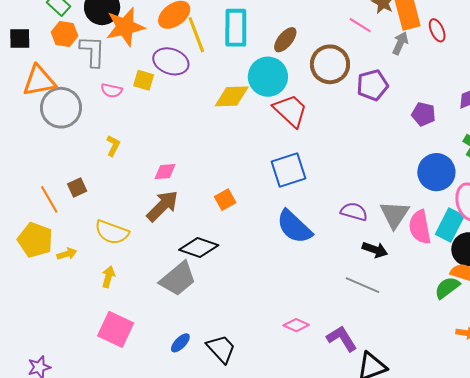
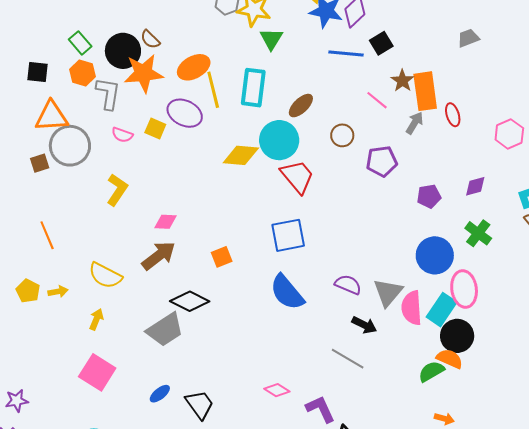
brown circle: (330, 64) -> (342, 135), size x0.6
purple pentagon: (423, 114) -> (429, 196), turned -30
yellow L-shape: (113, 146) -> (117, 190), size x1.5
brown square: (77, 188) -> (40, 163), moved
yellow pentagon: (35, 240) -> (28, 291), moved, size x0.7

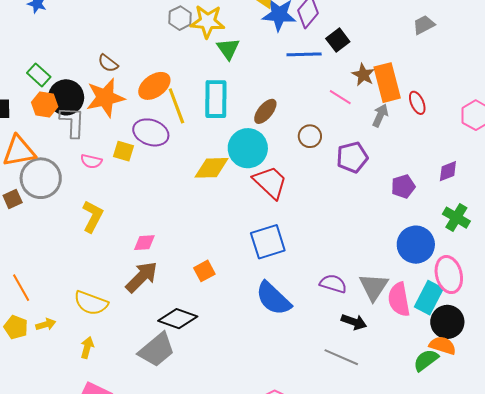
black circle: (123, 51) -> (66, 97), moved
orange line: (47, 235) -> (21, 288), moved

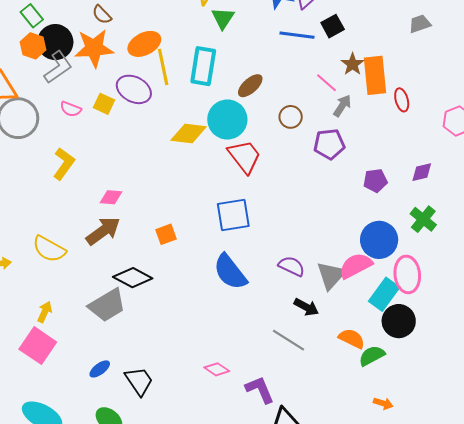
gray arrow: (380, 115) -> (342, 106), moved
gray L-shape: (72, 122) -> (58, 67), turned 44
pink semicircle: (399, 299) -> (356, 266), moved, turned 64
orange semicircle: (443, 345) -> (352, 339), moved
yellow arrow: (87, 348) -> (45, 312), moved

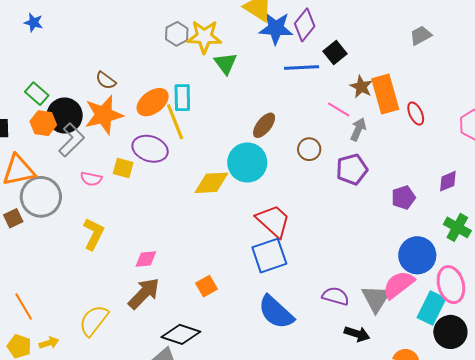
cyan rectangle: (203, 66) -> (182, 98), moved, size x0.7
red trapezoid: (244, 156) -> (273, 221), moved
yellow semicircle: (49, 249) -> (94, 320), turned 108

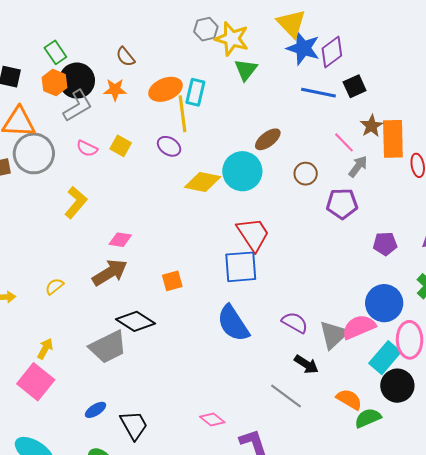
orange star: (104, 115) -> (115, 90), size x0.6
purple ellipse: (150, 149) -> (169, 146), moved, size x0.7
yellow semicircle: (94, 320) -> (54, 286), size x0.6

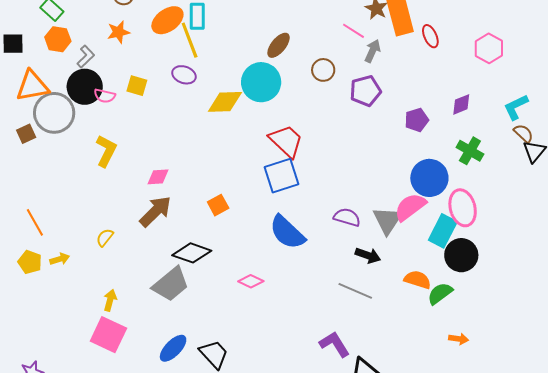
black circle: (77, 81) -> (85, 87), moved
gray L-shape: (78, 106) -> (86, 56), size x0.7
blue ellipse: (96, 410) -> (173, 348), size x1.4
pink diamond: (212, 419) -> (251, 281), moved

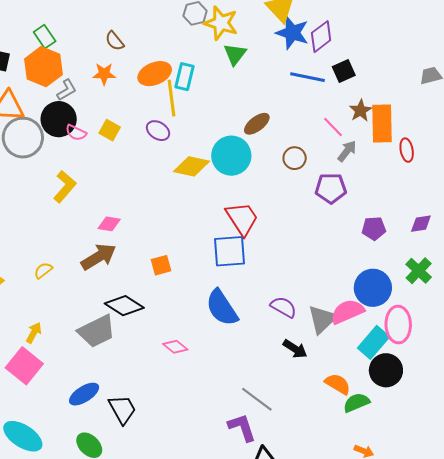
orange hexagon: (58, 39) -> (44, 67), size x1.5
gray line: (355, 291) -> (257, 399), moved

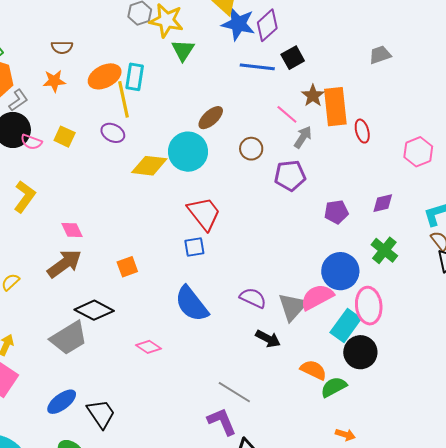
brown semicircle: (115, 41) -> (62, 47), turned -45
pink diamond: (109, 224) -> (72, 230), turned 60
blue square: (229, 251) -> (194, 247), size x0.6

